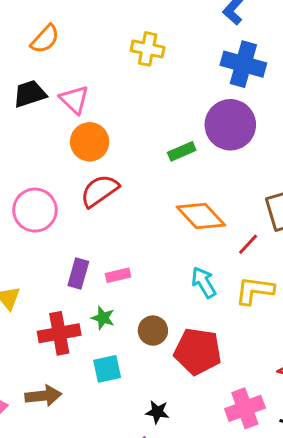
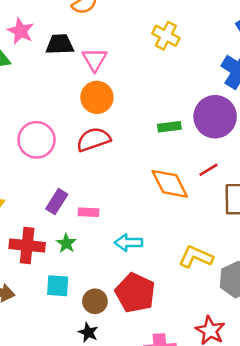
red line: (248, 244) -> (208, 170), moved
cyan arrow: (204, 282) -> (128, 243), moved, turned -76
brown circle: (153, 331) -> (95, 301), moved

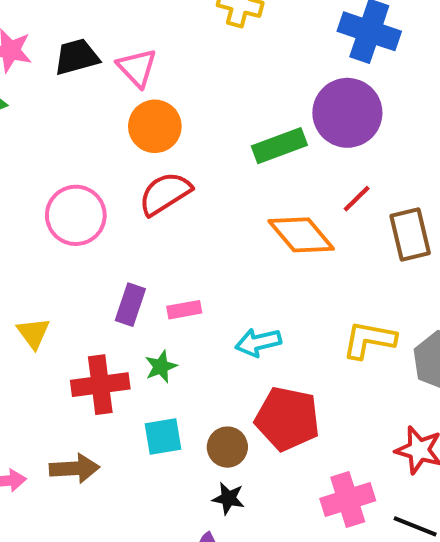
green rectangle: (169, 127) -> (279, 146), size x1.4
green star: (66, 243) -> (161, 367), turned 30

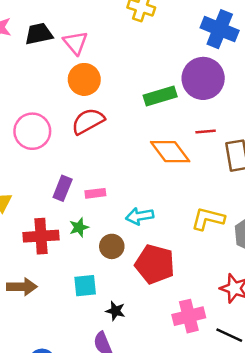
red line: (357, 199) -> (206, 132), turned 36
cyan square: (163, 436) -> (85, 286), moved
brown circle: (227, 447) -> (112, 246), moved

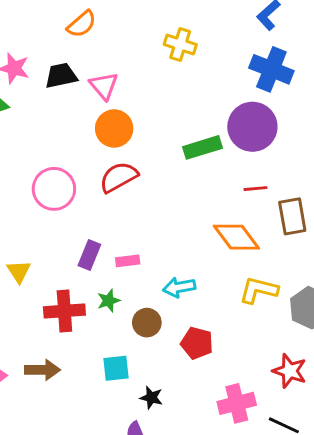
orange diamond: (170, 152) -> (236, 237), moved
red pentagon: (155, 264) -> (197, 343), size x0.7

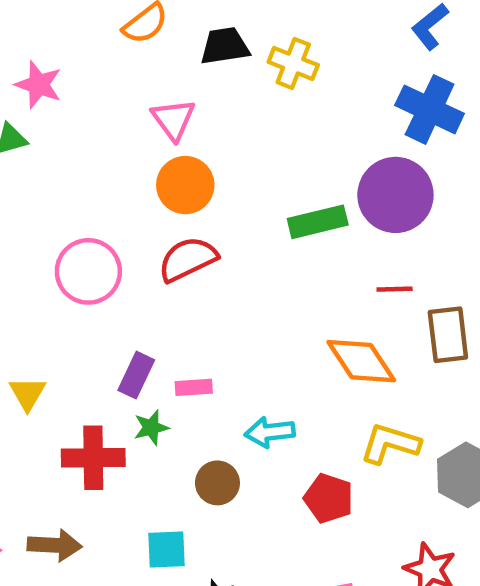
black trapezoid: (61, 76) -> (225, 46), moved
green star: (109, 301) -> (151, 427), moved
red pentagon: (197, 343) -> (329, 498), moved

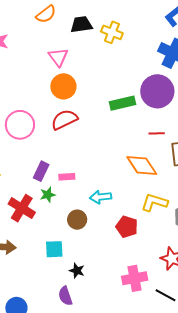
red cross: (93, 458) -> (22, 208), turned 32

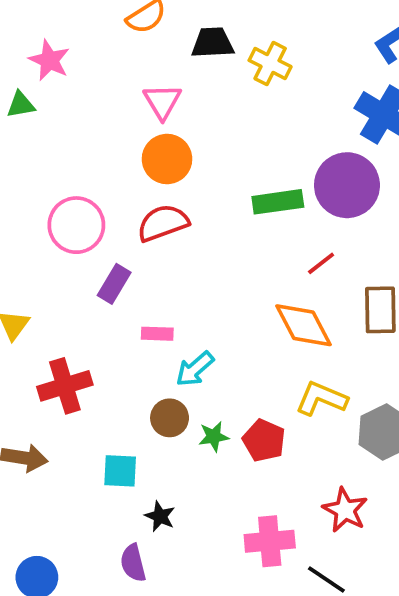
red line: (157, 133) -> (321, 263), moved, turned -42
purple rectangle: (41, 171) -> (114, 284), moved
green star: (48, 195) -> (214, 437), moved
cyan arrow: (101, 197) -> (195, 369), moved, turned -40
red cross: (22, 208) -> (65, 386), turned 36

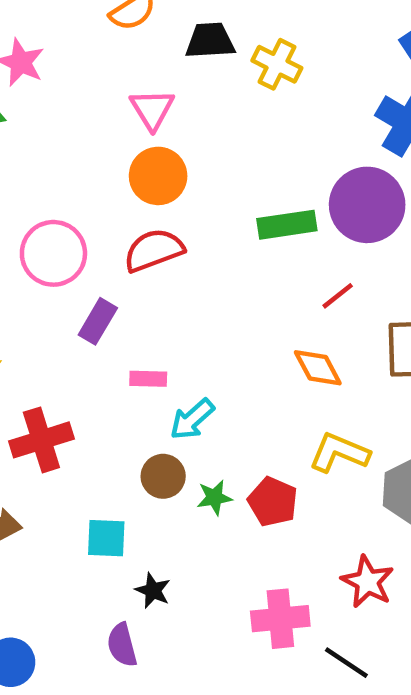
orange diamond: (304, 325) -> (318, 368), size x0.7

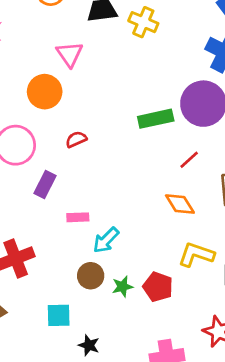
orange circle: (158, 176) -> (45, 92), moved
red semicircle: (154, 250) -> (76, 139), size x0.6

